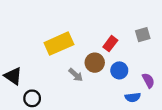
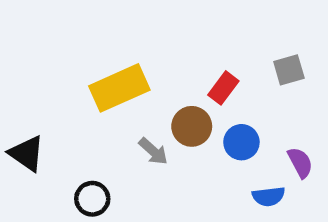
black circle: (32, 98) -> (92, 199), moved

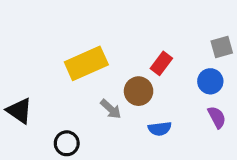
gray square: (289, 70) -> (222, 47), moved
blue circle: (241, 142) -> (210, 81), moved
blue semicircle: (269, 196) -> (160, 129), moved

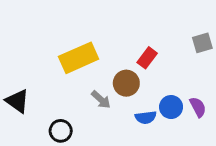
blue circle: (210, 81) -> (171, 107), moved

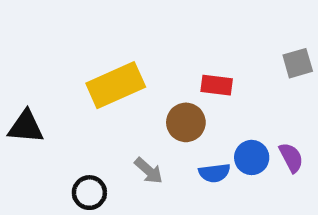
red rectangle: (147, 58) -> (217, 85), turned 60
gray arrow: (101, 100) -> (149, 171), moved
black triangle: (17, 101) -> (26, 127), moved, turned -30

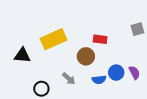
black triangle: (26, 127) -> (22, 55), moved

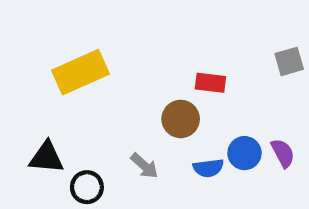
yellow rectangle: (54, 39) -> (81, 72), moved
black triangle: (22, 55) -> (46, 157), moved

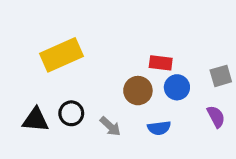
gray square: (289, 61) -> (221, 76), moved
blue circle: (245, 153) -> (177, 87), moved
black circle: (87, 187) -> (71, 113), moved

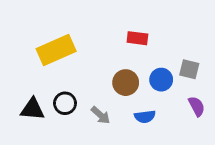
red rectangle: (161, 63) -> (137, 38), moved
gray square: (221, 76) -> (189, 69), moved, turned 30

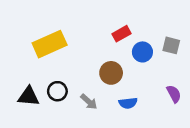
red rectangle: (137, 38) -> (122, 34), turned -36
gray square: (189, 69) -> (171, 45), moved
blue circle: (161, 80) -> (142, 52), moved

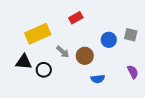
red rectangle: (122, 34) -> (76, 18), moved
black triangle: (29, 96) -> (24, 62), moved
gray arrow: (89, 102) -> (63, 52), moved

